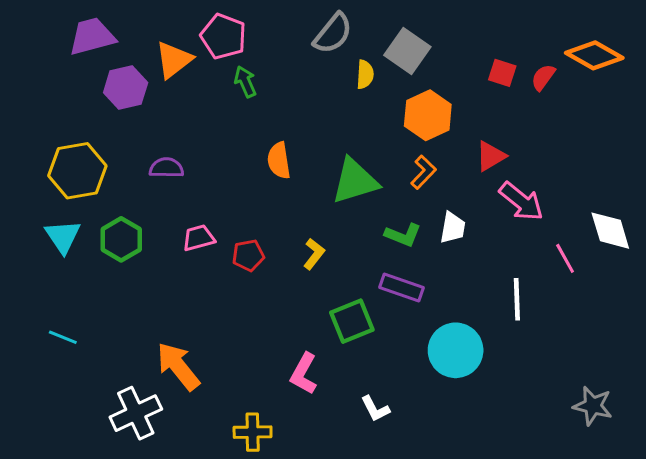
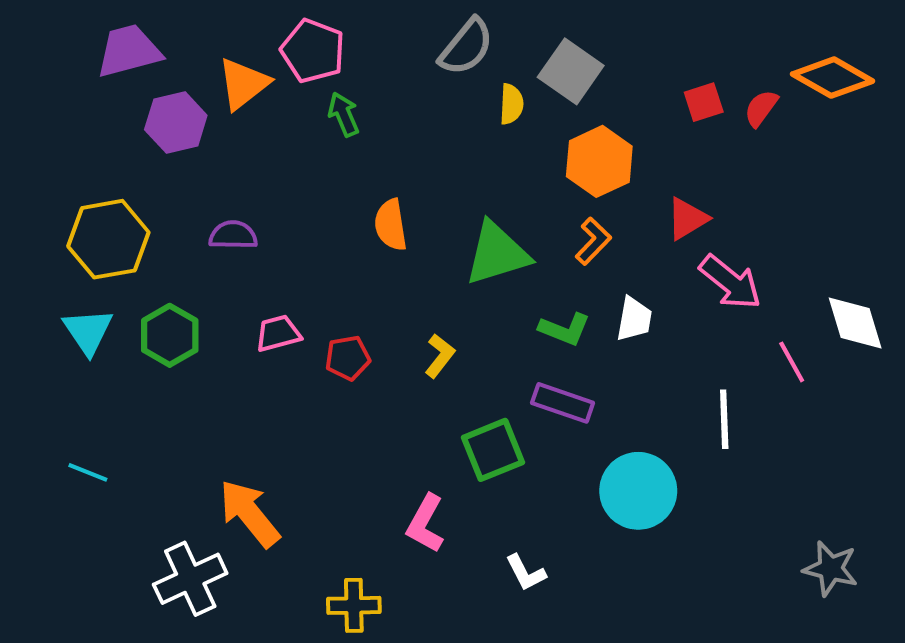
red square: (502, 73) -> (704, 102), turned -36

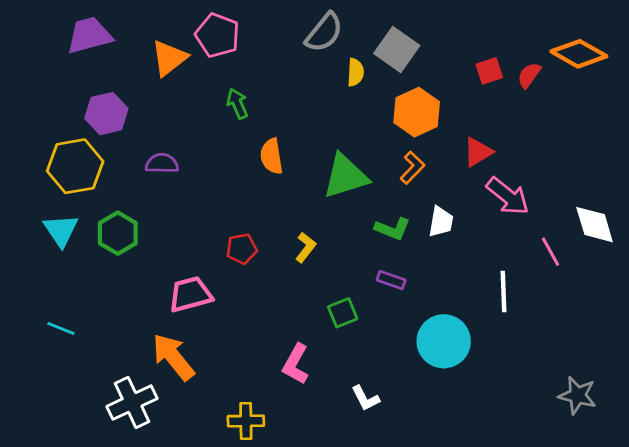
green arrow: (344, 114) -> (237, 104), moved
purple hexagon: (176, 123) -> (106, 114), moved
pink trapezoid: (278, 333) -> (190, 294), moved, size x1.4
purple rectangle: (563, 403) -> (391, 280), size x0.7
green square: (493, 450) -> (343, 313), size x0.7

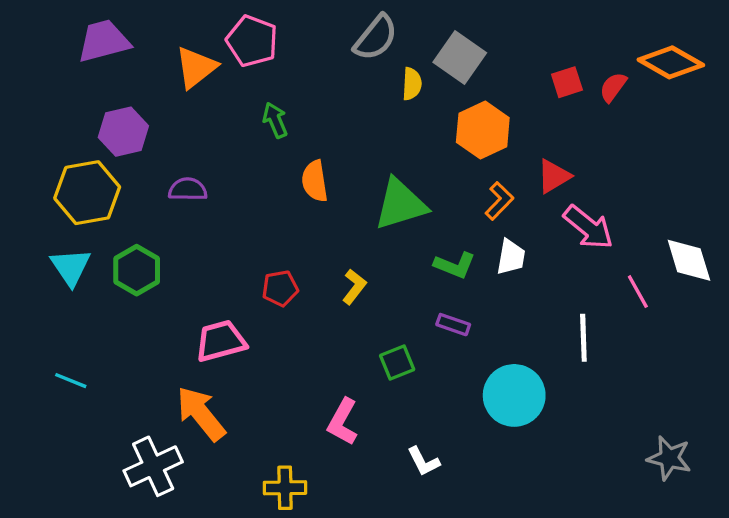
orange L-shape: (412, 168) -> (499, 201), moved

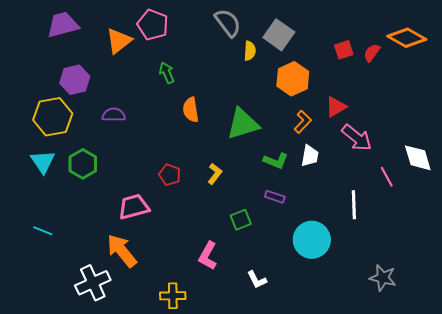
gray semicircle: (376, 38) -> (228, 23), turned -76
red pentagon: (280, 288) -> (170, 175), turned 30
gray star: (669, 458) -> (383, 278), moved

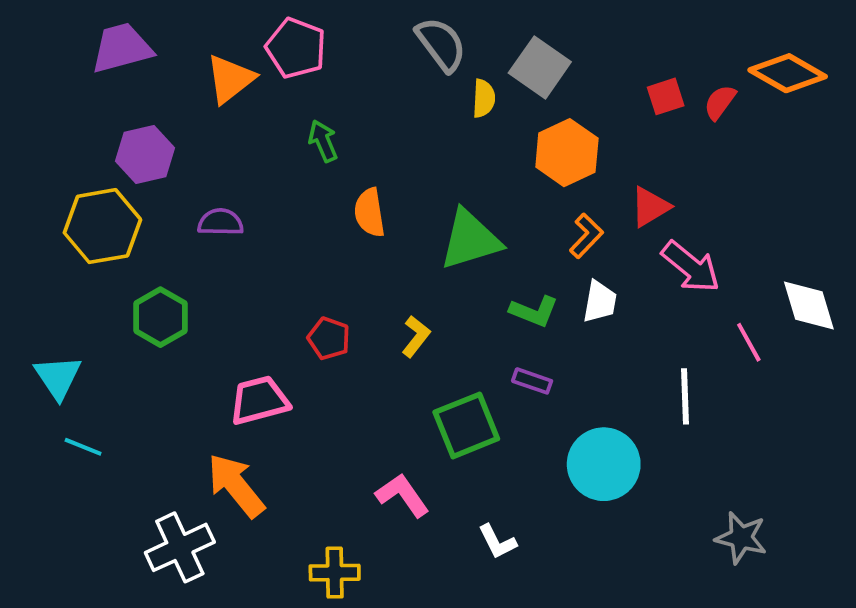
cyan triangle: (43, 162) -> (58, 377), moved
green square: (241, 220) -> (466, 425), size x1.6
pink L-shape: (208, 256) -> (402, 495), turned 116

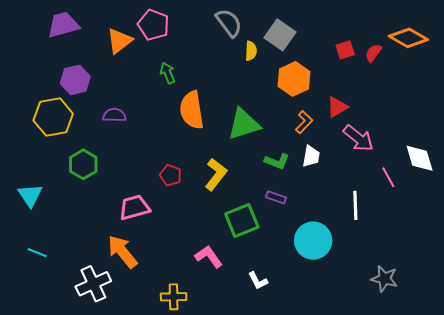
orange semicircle: (370, 213) -> (192, 110), size x1.5
yellow L-shape: (416, 336) -> (216, 174), size x1.5
cyan line: (83, 447) -> (37, 253), moved

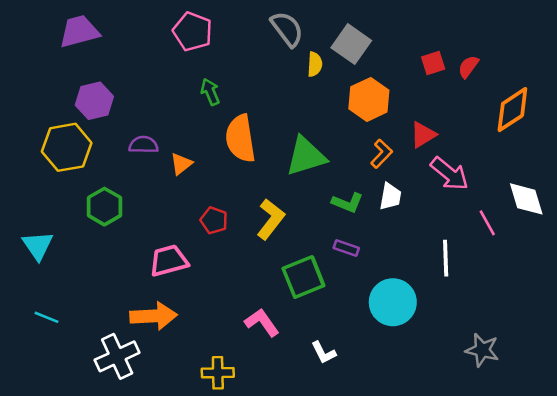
orange diamond: (408, 38) -> (512, 110), moved, turned -63
orange triangle: (119, 41) -> (181, 164), moved, size x0.7
orange arrow: (122, 252) -> (154, 316), turned 126

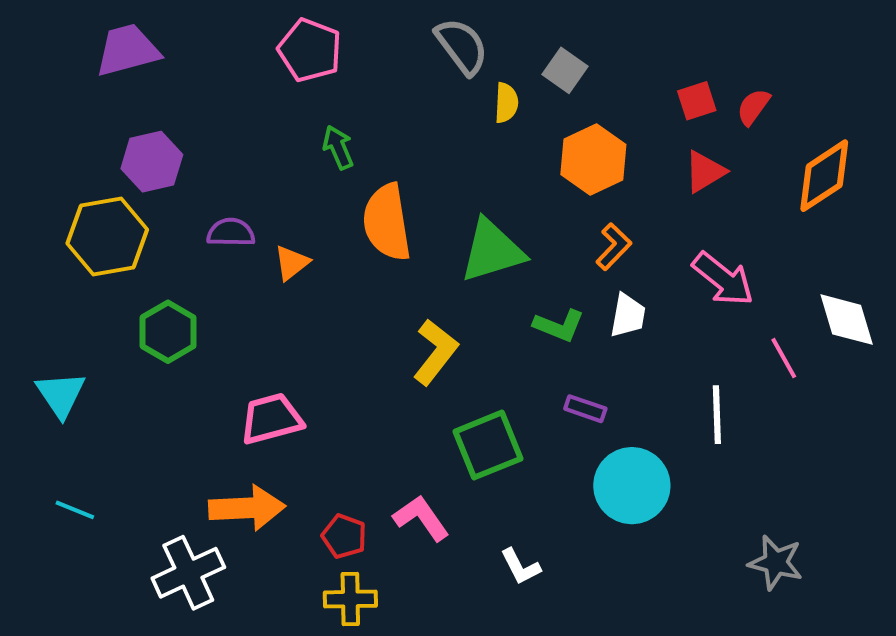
gray square: (351, 44) -> (565, 70), size x0.7
red triangle: (423, 135) -> (705, 172), moved
red pentagon: (214, 220) -> (344, 536), moved
purple rectangle: (346, 248) -> (585, 409), moved

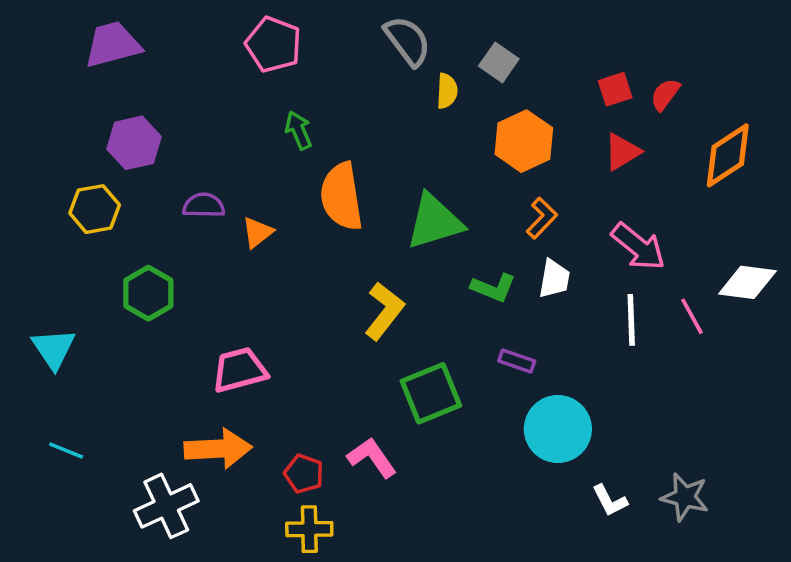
yellow hexagon: (107, 236) -> (95, 209), size x0.7
white diamond: (847, 320) -> (747, 282), turned -66
white line: (717, 415) -> (631, 320), moved
white L-shape: (520, 567) -> (610, 501), moved

